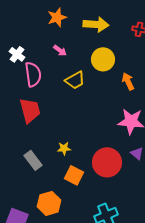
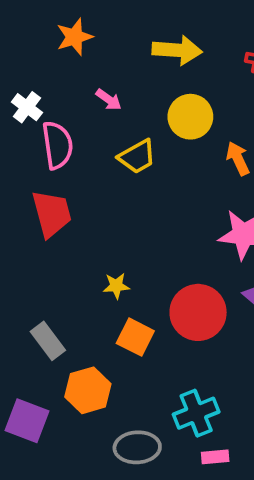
orange star: (57, 17) -> (74, 37), moved
gray rectangle: (33, 160) -> (48, 341), moved

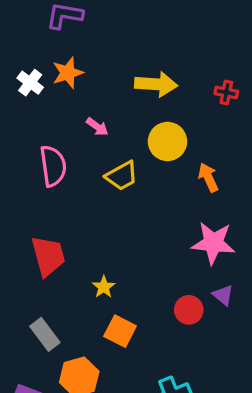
white cross: (27, 107) -> (30, 83), moved
red trapezoid: (52, 214) -> (48, 256), moved
yellow star: (116, 286) -> (104, 287), turned -30
red circle: (198, 312) -> (189, 310), moved, size x0.6

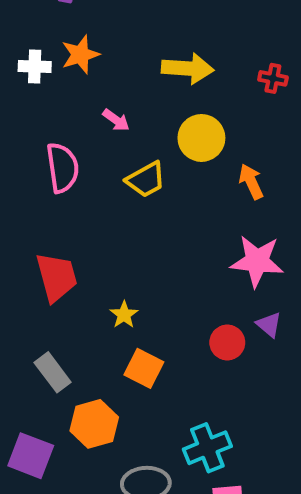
white cross: (30, 83) -> (35, 66), turned -35

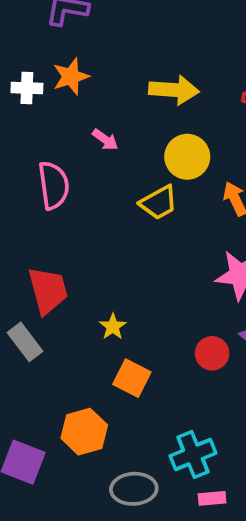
yellow trapezoid: (146, 180) -> (159, 203), moved
gray rectangle: (53, 372) -> (25, 342), moved

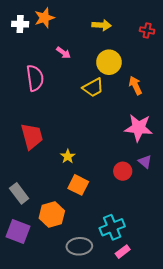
yellow arrow: (174, 90) -> (102, 25), size x0.7
gray rectangle: (25, 342) -> (19, 193), moved
pink rectangle: (212, 498) -> (123, 252), turned -32

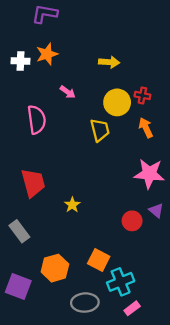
red cross: (147, 30) -> (142, 95), moved
yellow trapezoid: (93, 88) -> (100, 130), turned -75
orange square: (78, 185) -> (99, 260), moved
gray rectangle: (19, 193) -> (19, 231), moved

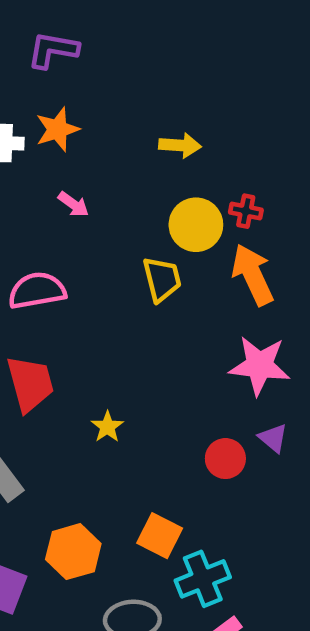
pink arrow: (68, 92) -> (73, 204), moved
pink semicircle: (37, 120) -> (37, 291), moved, turned -92
orange arrow: (146, 128) -> (253, 275), size x1.5

